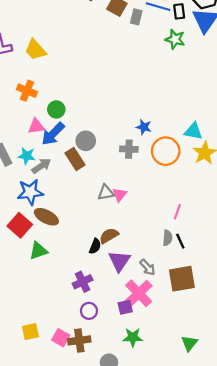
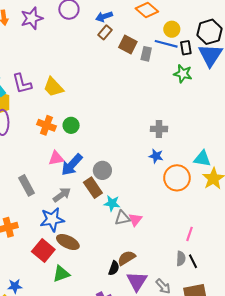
green circle: (56, 109) -> (71, 125), moved
gray cross: (129, 149) -> (159, 129), moved
cyan star: (27, 156) -> (112, 203), moved

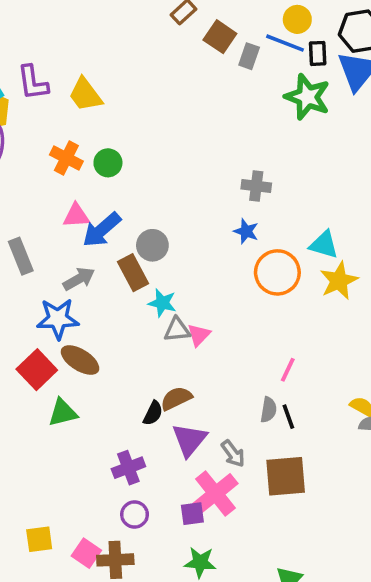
green star: (183, 74) -> (307, 97), size x1.4

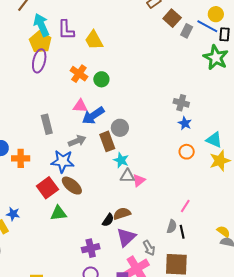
blue star: (246, 231) -> (185, 123), moved
orange circle: (277, 272) -> (187, 152), size x0.6

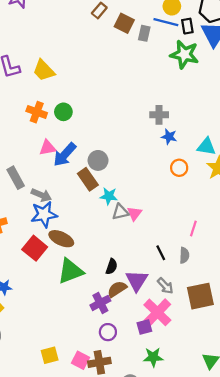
gray arrow: (77, 141) -> (41, 195), moved, turned 60
green triangle: (59, 213) -> (70, 271), moved, size x1.4
brown semicircle: (122, 214) -> (117, 289), moved
black line: (182, 232) -> (161, 253), moved

